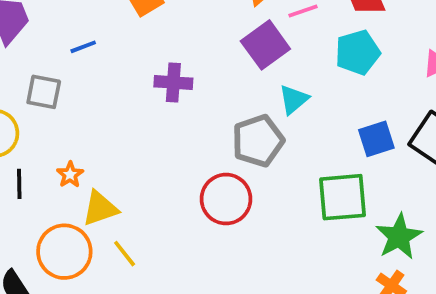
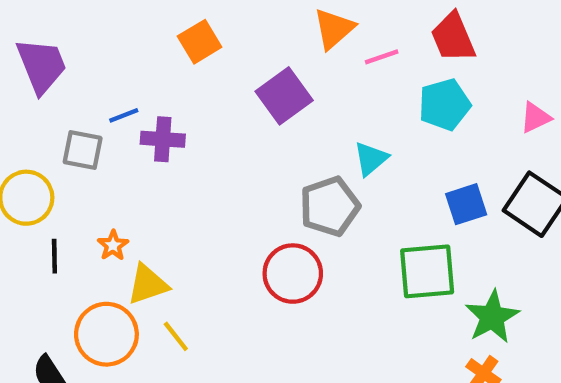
purple square: (265, 45) -> (284, 96), moved
blue line: (83, 47) -> (124, 115), moved
purple cross: (173, 82) -> (163, 139), moved

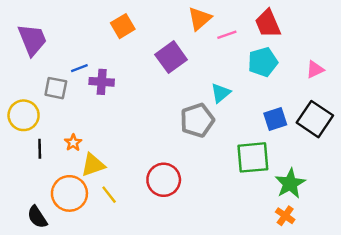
red circle: (293, 274) -> (164, 180), moved

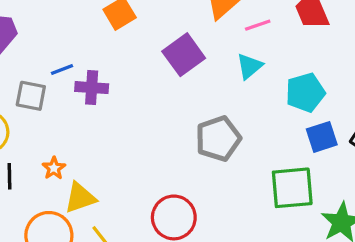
cyan pentagon: (263, 62) -> (305, 93), moved
cyan triangle: (221, 93) -> (249, 66), moved

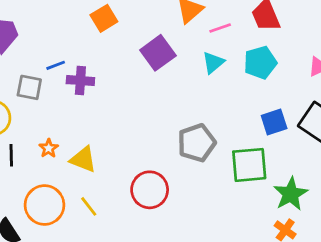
cyan pentagon: (305, 93) -> (260, 63), moved
gray pentagon: (218, 139) -> (197, 143), moved
yellow triangle: (80, 198) -> (83, 159), moved, turned 40

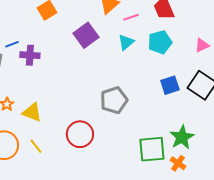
green square: (249, 165) -> (152, 149), moved

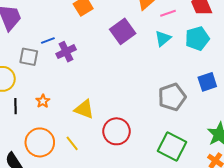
purple cross: (30, 55) -> (66, 52), turned -30
gray pentagon: (114, 100) -> (172, 97), moved
yellow triangle: (32, 112) -> (84, 109), moved
green square: (152, 149) -> (172, 146), moved, turned 32

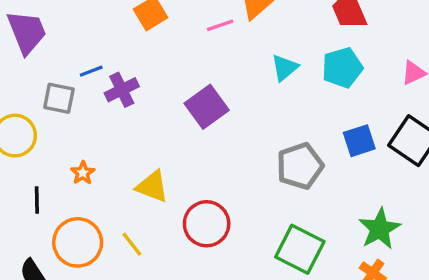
pink line: (168, 13) -> (220, 25), moved
purple square: (123, 31) -> (207, 107), moved
black line: (16, 106) -> (37, 200), moved

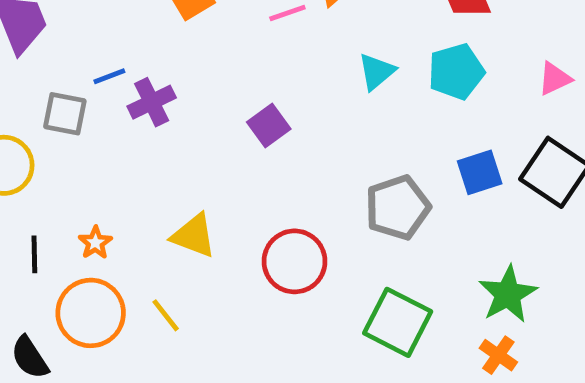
purple square: (207, 107) -> (269, 125), size x0.7
orange star: (83, 173) -> (95, 243), moved
red circle: (207, 224) -> (295, 261), moved

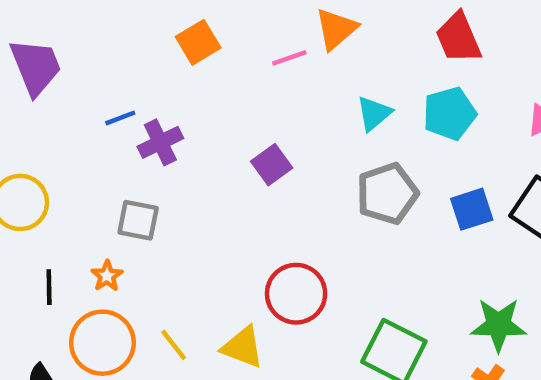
gray square: (65, 114) -> (138, 220), moved
gray pentagon: (398, 208) -> (387, 194), moved
yellow triangle: (194, 236) -> (243, 347), moved
green star: (508, 294) -> (498, 325), turned 30

